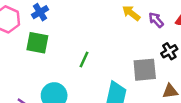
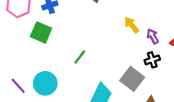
black cross: (169, 51) -> (152, 60), moved
gray square: (145, 70) -> (132, 79), turned 30

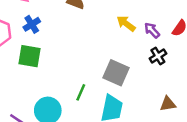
green line: (80, 57) -> (81, 92), moved
gray square: (132, 79) -> (116, 73), moved

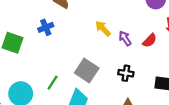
blue cross: (32, 24) -> (46, 27), moved
black cross: (158, 56) -> (126, 73), moved, turned 32

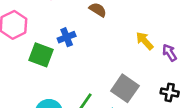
blue cross: (46, 27) -> (67, 37), moved

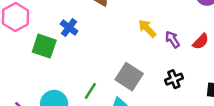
blue cross: (67, 37) -> (69, 28), turned -30
black cross: (170, 92) -> (174, 79), turned -30

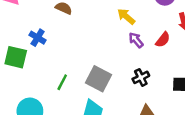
yellow arrow: (147, 28) -> (126, 16), moved
green line: (90, 91) -> (62, 82), moved

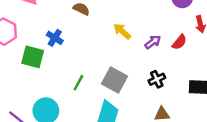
yellow arrow: (126, 16) -> (122, 31), moved
purple arrow: (136, 40) -> (153, 42), turned 91

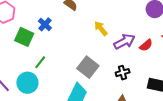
purple arrow: (153, 42) -> (124, 42), size x1.5
green line: (78, 83) -> (40, 62), moved

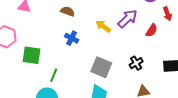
blue cross: (45, 24) -> (72, 38), moved
purple arrow: (124, 42) -> (128, 19), moved

